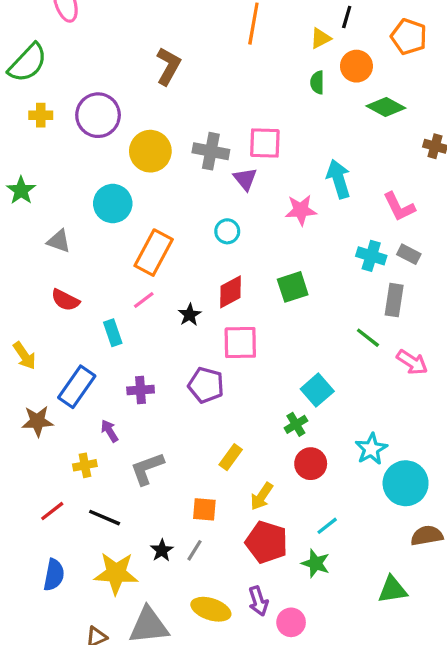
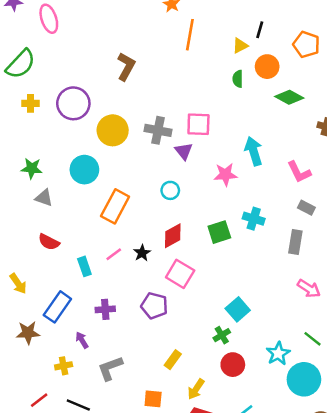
green star: (21, 190) -> (32, 168), moved, turned -30
cyan cross: (371, 256) -> (254, 219), moved
pink line: (144, 300) -> (114, 254), moved
green line: (368, 338) -> (312, 339), moved
pink square: (240, 343) -> (180, 274), turned 32

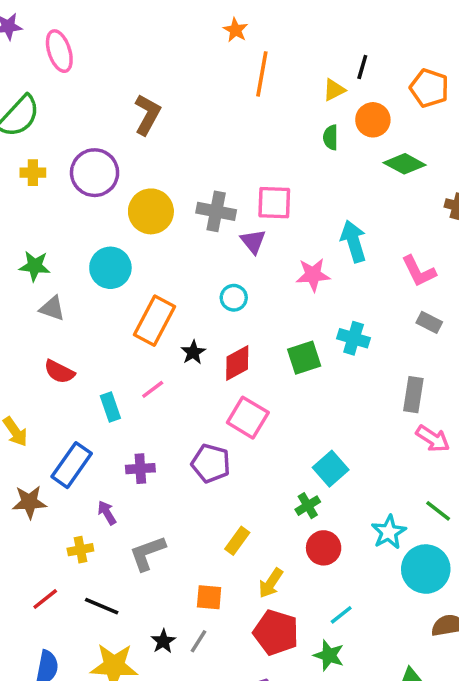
brown L-shape: (126, 67) -> (147, 115), moved
gray rectangle: (295, 242) -> (413, 395), moved
black star: (142, 253) -> (193, 352), moved

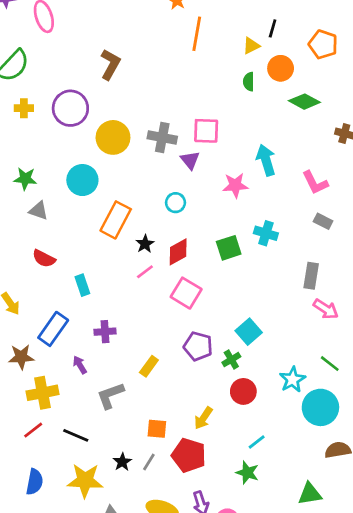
pink line: (153, 389) -> (145, 272), moved
purple pentagon: (211, 463) -> (198, 346), moved
yellow rectangle: (237, 541) -> (149, 366), moved
yellow cross: (80, 550) -> (43, 393), moved, size x1.6
red pentagon: (276, 632) -> (189, 455), moved

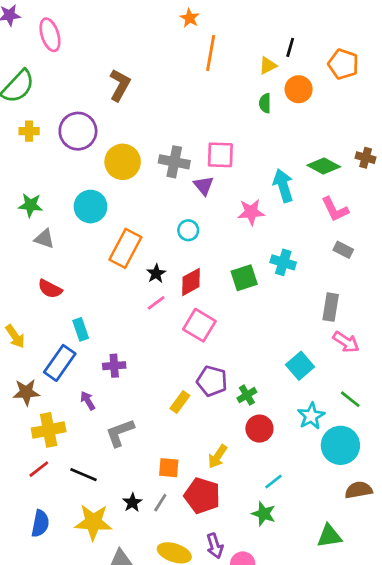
green diamond: (304, 102) -> (324, 166), moved
cyan rectangle: (82, 285) -> (81, 329), moved
cyan square: (249, 332) -> (300, 366), moved
yellow rectangle: (149, 366) -> (180, 402), moved

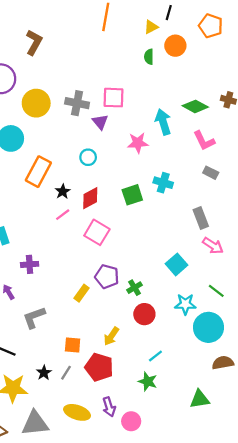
gray rectangle: (331, 307) -> (201, 218), turned -30
cyan star: (311, 416) -> (185, 304), turned 30

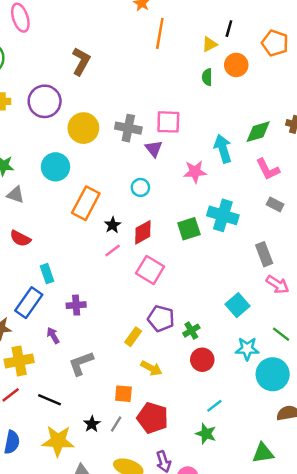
green diamond: (195, 106) -> (258, 132), turned -45
cyan cross: (163, 183) -> (223, 215), size x1.4
yellow arrow: (111, 336) -> (151, 368), moved, turned -96

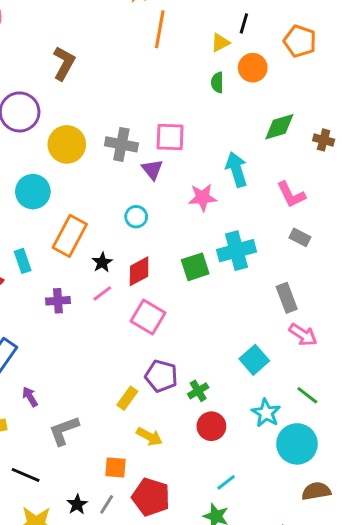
green diamond: (258, 132) -> (279, 127), moved
cyan cross: (223, 215) -> (236, 251), turned -32
cyan rectangle: (47, 274) -> (23, 261), moved
purple cross: (76, 305) -> (58, 301), moved
cyan star: (247, 349) -> (266, 413), turned 30

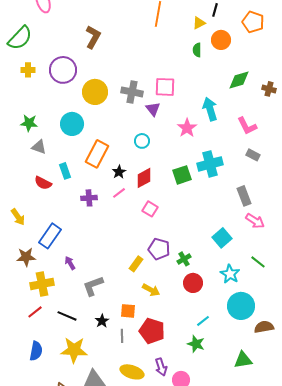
pink star: (203, 198) -> (187, 128), turned -30
pink square: (148, 317) -> (150, 209), size x0.7
cyan circle: (297, 444) -> (241, 306), moved
black star: (77, 504) -> (102, 321), moved
gray line: (107, 504) -> (122, 336), turned -32

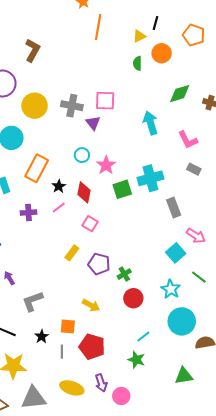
pink star: (187, 128) -> (106, 165), moved
red diamond: (144, 178) -> (84, 192), turned -50
gray rectangle: (244, 196) -> (174, 207), moved
cyan square: (222, 238) -> (176, 253), moved
yellow rectangle: (136, 264) -> (72, 253), moved

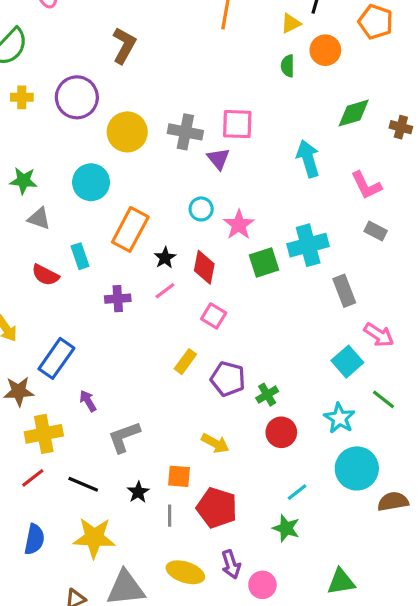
green triangle: (184, 376) -> (341, 582), moved

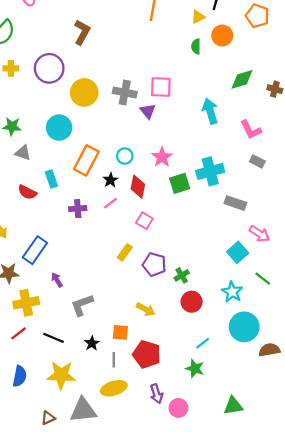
cyan circle: (201, 209) -> (125, 156), moved
gray rectangle: (344, 291) -> (235, 203), turned -50
yellow ellipse: (185, 572) -> (114, 388), moved, turned -35

